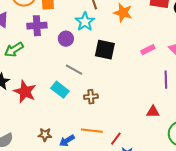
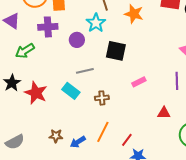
pink rectangle: (148, 50) -> (139, 82), moved
gray line: (74, 70) -> (85, 71), turned -42
orange line: (92, 131) -> (103, 132), turned -70

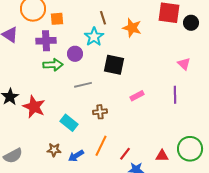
green arrow: (25, 51) -> (53, 65), moved, turned -150
cyan rectangle: (71, 91) -> (69, 123), moved
red triangle: (164, 113) -> (162, 156), moved

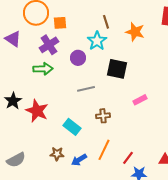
purple cross: (46, 41) -> (49, 45), turned -30
green arrow: (53, 65) -> (43, 69), moved

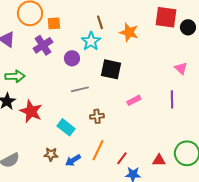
green arrow: (43, 69) -> (15, 76), moved

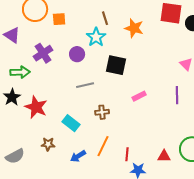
purple cross: (43, 45) -> (43, 53), moved
brown star: (51, 154) -> (48, 144), moved
red line: (122, 158) -> (127, 154), turned -32

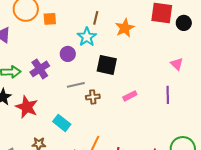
brown line: (105, 18) -> (96, 18), turned 32
orange star: (134, 28) -> (125, 28), turned 30
purple cross: (43, 53) -> (40, 69), moved
brown cross: (102, 112) -> (93, 97), moved

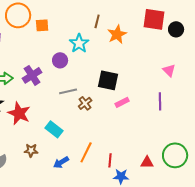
brown line: (96, 18) -> (97, 21), moved
black square: (107, 65) -> (108, 80), moved
brown cross: (93, 97) -> (85, 103), turned -32

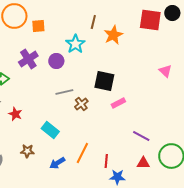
black circle: (176, 29) -> (172, 13), moved
purple cross: (32, 75) -> (28, 59), moved
purple line: (160, 101) -> (141, 136), moved, turned -60
red star: (19, 113) -> (15, 114), size x0.6

